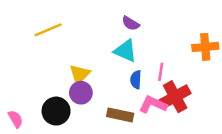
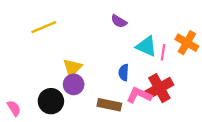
orange cross: (205, 47) -> (187, 43), turned 35
cyan triangle: (125, 51) -> (146, 46), moved
pink line: (161, 72) -> (163, 52), moved

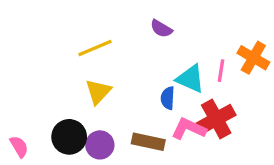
yellow line: (44, 27) -> (95, 48), moved
cyan triangle: (146, 46) -> (190, 79), moved
purple circle: (74, 84) -> (100, 145), moved

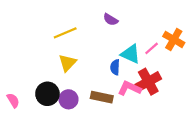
pink line: (221, 71) -> (152, 48), turned 40

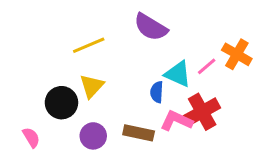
purple semicircle: (111, 20) -> (151, 27), size x1.6
black circle: (47, 94) -> (61, 103), moved
pink semicircle: (13, 100) -> (31, 137), moved

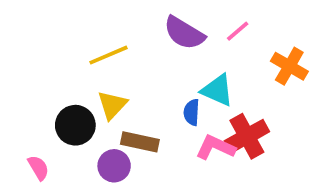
pink line: (207, 66) -> (238, 31), moved
brown rectangle: (139, 133) -> (140, 142), moved

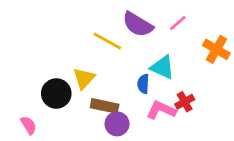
yellow line: (109, 55) -> (107, 41), moved, turned 52
red cross: (247, 136) -> (185, 102), size x0.6
purple circle: (114, 166) -> (117, 124), moved

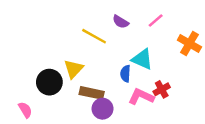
purple semicircle: (138, 24) -> (121, 22), size x0.6

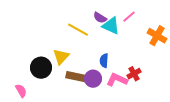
cyan triangle: (142, 59) -> (111, 26), moved
purple circle: (102, 109) -> (93, 79), moved

